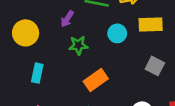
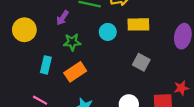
cyan rectangle: (37, 73) -> (46, 65), moved
orange rectangle: (96, 80) -> (75, 72), moved

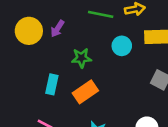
purple arrow: (62, 18) -> (57, 29), moved
yellow circle: (24, 30) -> (29, 31), moved

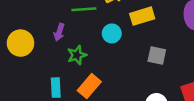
purple arrow: (57, 29) -> (59, 32), moved

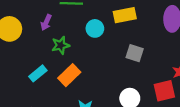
cyan rectangle: (56, 88) -> (38, 73), turned 48

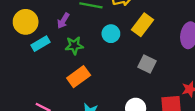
yellow rectangle: (125, 15) -> (143, 25), turned -50
cyan rectangle: (38, 73) -> (40, 44), moved

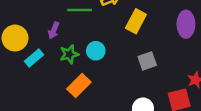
cyan circle: (111, 34) -> (96, 51), moved
gray square: (147, 64) -> (147, 61), turned -36

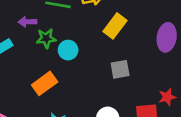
purple arrow: (54, 30) -> (27, 22), turned 56
green star: (69, 54) -> (46, 38), moved

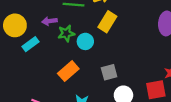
yellow rectangle: (115, 26) -> (107, 22), moved
gray square: (120, 69) -> (109, 72), moved

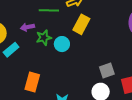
orange rectangle: (68, 71) -> (32, 82), moved, turned -30
gray square: (109, 72) -> (107, 71), moved

